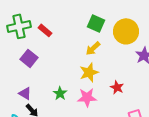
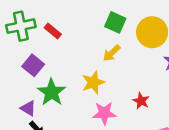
yellow star: (89, 72) -> (93, 82), moved
green star: (60, 93) -> (52, 92), moved, size x1.6

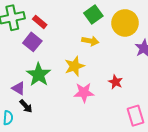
green square: (115, 22) -> (93, 15), turned 30
yellow arrow: (112, 53) -> (90, 41), turned -126
purple square: (33, 65) -> (32, 42), moved

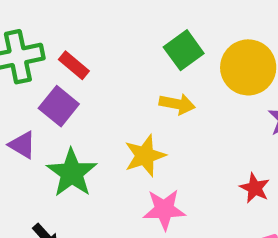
red star: (116, 82) -> (255, 188), moved
purple triangle: (19, 88) -> (22, 145), moved

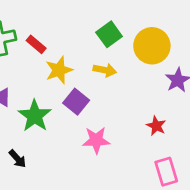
purple square: (59, 106) -> (76, 102), moved
yellow star: (145, 156) -> (59, 70), moved

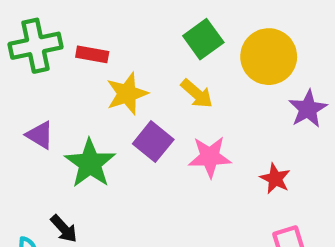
red rectangle: (36, 44) -> (92, 54), turned -30
yellow arrow: (105, 70) -> (197, 94), turned 30
pink star: (96, 140) -> (210, 157), moved

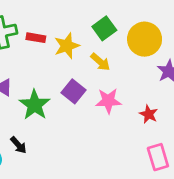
yellow star: (127, 94) -> (67, 46), moved

